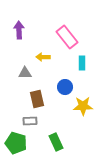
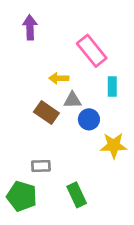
purple arrow: (19, 30) -> (30, 27), moved
gray triangle: (25, 73) -> (72, 100), moved
brown rectangle: (37, 99) -> (46, 112), moved, turned -42

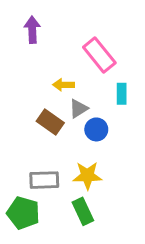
gray triangle: (72, 100) -> (78, 109), turned -30
yellow star: (114, 145) -> (87, 176), moved
gray rectangle: (41, 166) -> (44, 180), size x1.4

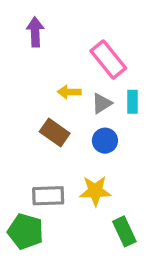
gray triangle: (78, 109) -> (102, 103), moved
green rectangle: (83, 211) -> (124, 231), moved

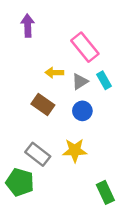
cyan rectangle: (133, 102) -> (104, 80), turned -30
gray rectangle: (48, 196) -> (38, 154), turned 40
green rectangle: (124, 231) -> (105, 192), moved

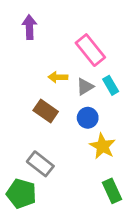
yellow star: (75, 150) -> (103, 146), moved, turned 30
green rectangle: (105, 192) -> (112, 191), moved

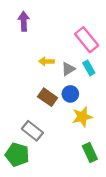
pink rectangle: (90, 50) -> (87, 40), moved
brown rectangle: (46, 111) -> (48, 97), moved
yellow star: (103, 146) -> (82, 117), turned 30

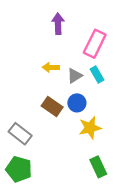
purple arrow: (24, 21) -> (58, 24), moved
pink rectangle: (87, 40) -> (95, 44), turned 65
gray rectangle: (32, 131) -> (20, 134), moved

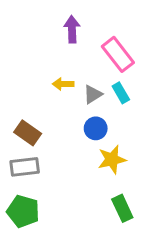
pink rectangle: (95, 44) -> (118, 54), turned -64
brown rectangle: (52, 106) -> (28, 133), moved
gray rectangle: (20, 134) -> (25, 167), turned -45

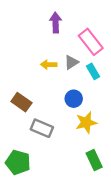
gray triangle: (93, 94) -> (71, 62), moved
gray rectangle: (25, 167) -> (42, 128), moved, turned 30

